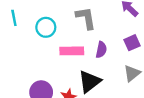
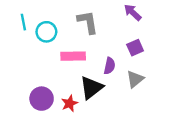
cyan line: (14, 18) -> (23, 22), moved
purple semicircle: (101, 50) -> (110, 66), moved

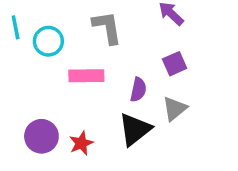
black triangle: (91, 88) -> (135, 129), moved

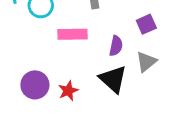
black triangle: (135, 129) -> (113, 79), turned -40

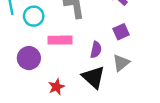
purple circle: (35, 85) -> (29, 58), moved

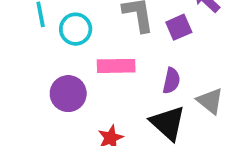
purple square: (121, 32) -> (179, 27), moved
gray triangle: (121, 63) -> (210, 101), turned -42

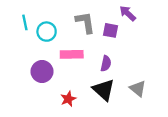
purple square: (179, 27) -> (110, 30), turned 35
gray triangle: (210, 101) -> (138, 89), moved

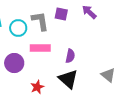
gray L-shape: (85, 22) -> (40, 21), moved
purple square: (110, 30) -> (61, 14), moved
gray triangle: (138, 89) -> (108, 75), moved

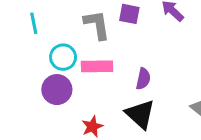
cyan circle: (18, 28) -> (63, 57), moved

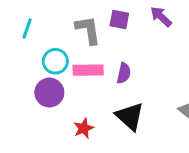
cyan line: (34, 23) -> (27, 29), turned 30
purple semicircle: (143, 79) -> (124, 73), moved

